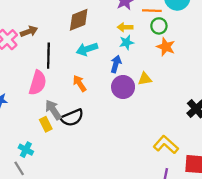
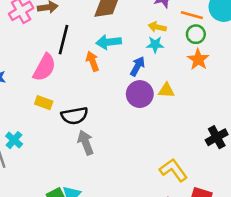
orange arrow: (80, 83) -> (93, 61), moved
gray arrow: (53, 110) -> (86, 143), moved
yellow rectangle: (46, 124) -> (44, 103), moved, turned -56

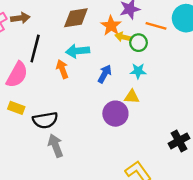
green circle: (196, 34) -> (138, 43), moved
cyan star: (155, 45) -> (138, 71), moved
orange star: (198, 59) -> (111, 26), moved
purple circle: (140, 94) -> (115, 114), moved

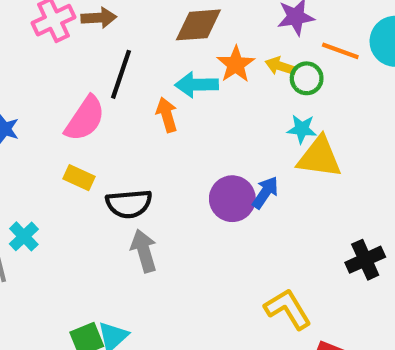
orange star: (111, 26) -> (236, 64), moved
blue arrow: (105, 74) -> (265, 192), moved
yellow triangle: (132, 97) -> (319, 157), moved, size x1.6
purple circle: (115, 114) -> (232, 199), moved

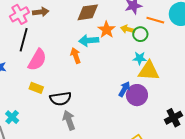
black line: (121, 74) -> (24, 40), moved
purple circle: (232, 199) -> (137, 95), moved

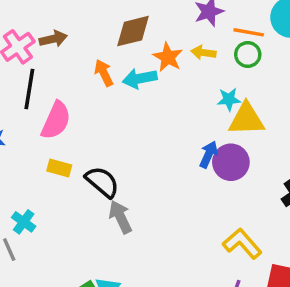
green circle: (140, 34) -> (248, 54), moved
orange arrow: (76, 56) -> (104, 73), moved
black semicircle: (61, 99) -> (102, 182), turned -125

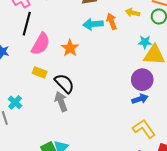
orange star: (168, 57) -> (70, 48), moved
orange arrow: (104, 73) -> (112, 21), moved
blue arrow: (209, 154) -> (140, 99), moved, turned 42
gray arrow: (120, 217) -> (61, 102), moved

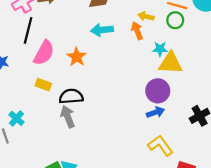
orange arrow: (112, 21) -> (137, 31), moved
black semicircle: (64, 83) -> (71, 96), turned -50

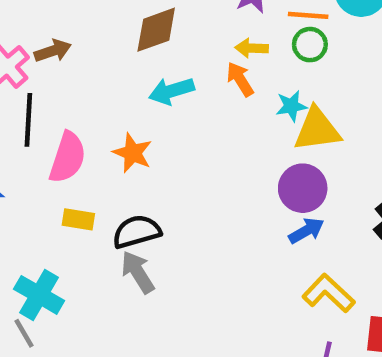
cyan cross: (16, 118) -> (39, 295), size x1.5

